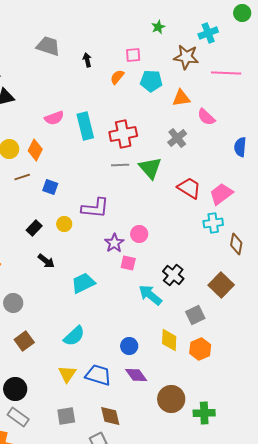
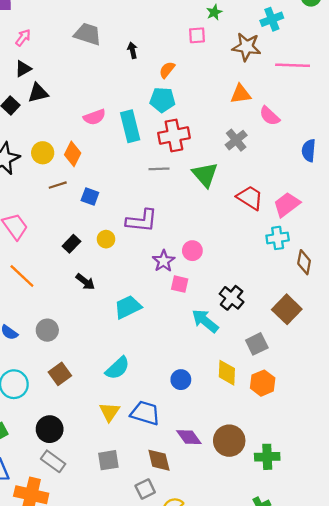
pink square: (133, 55) -> (197, 35), moved
cyan pentagon: (151, 81) -> (162, 100), moved
gray line: (120, 165) -> (159, 169), moved
purple diamond: (136, 375) -> (189, 437), moved

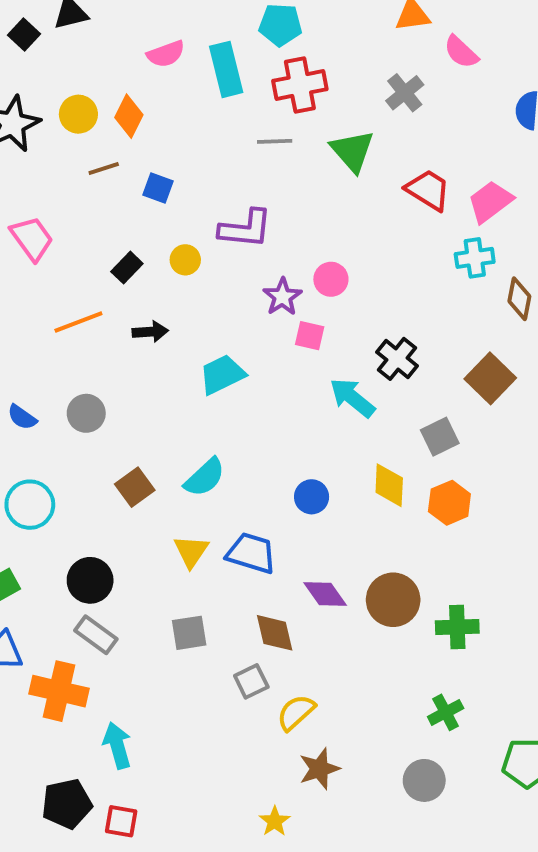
orange line: (22, 276) -> (78, 322), moved, turned -64
black arrow: (85, 282) -> (150, 332), turned -42
brown square: (60, 374) -> (135, 487), moved

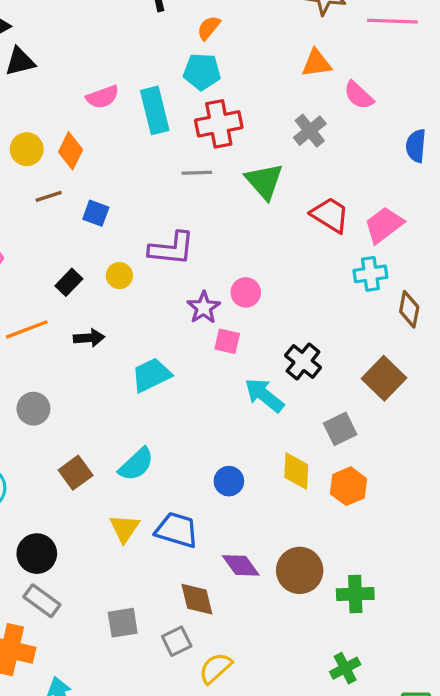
gray square: (189, 633) -> (123, 623), moved

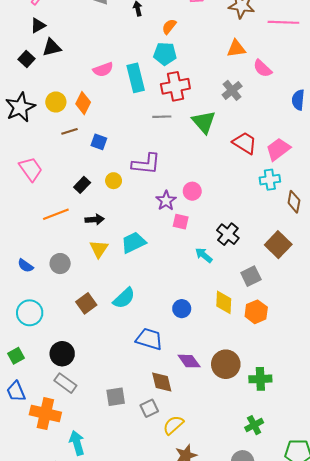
cyan arrow: (264, 395) -> (204, 255), size x0.7
yellow triangle: (124, 528) -> (99, 249), moved

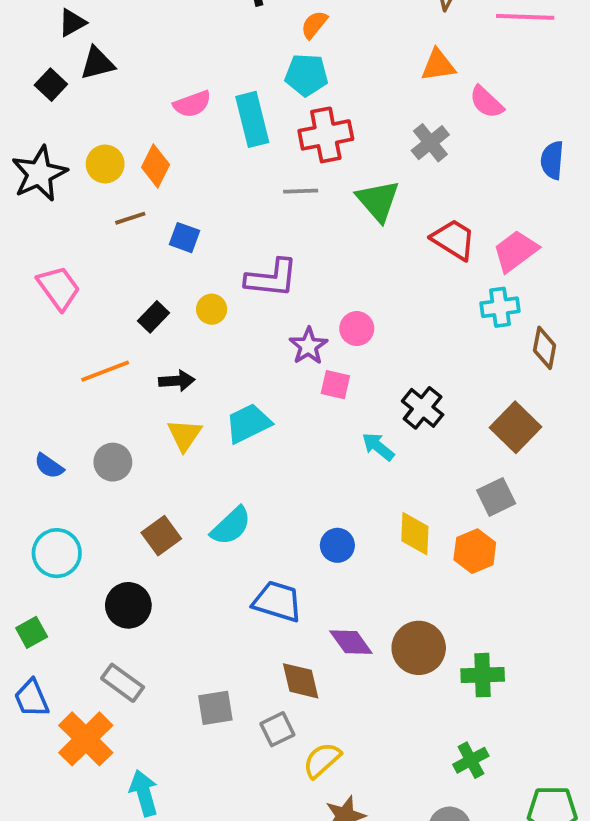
gray square: (251, 276) -> (496, 497), moved
black circle: (62, 354) -> (128, 605), moved
orange cross: (45, 414) -> (86, 739), turned 32

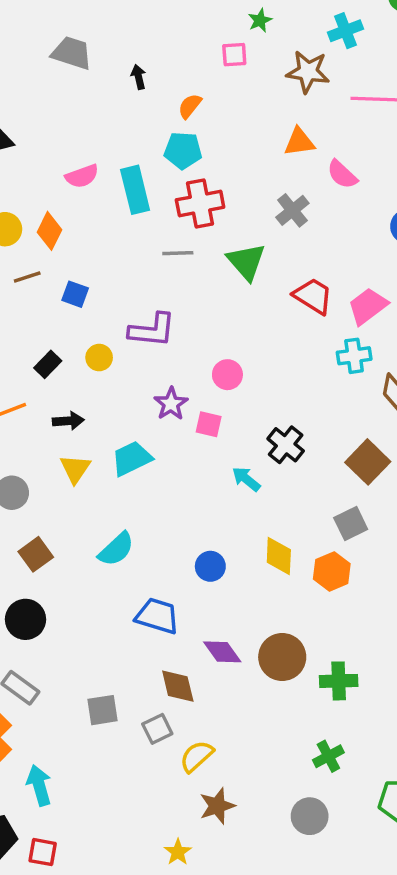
purple star: (308, 346) -> (171, 404), moved
brown square: (161, 536) -> (36, 554), moved

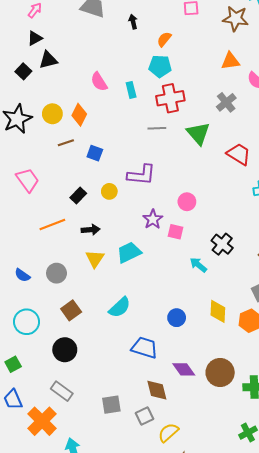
pink semicircle: (82, 176) -> (99, 82), turned 78
cyan rectangle: (135, 190) -> (131, 90), size x0.6

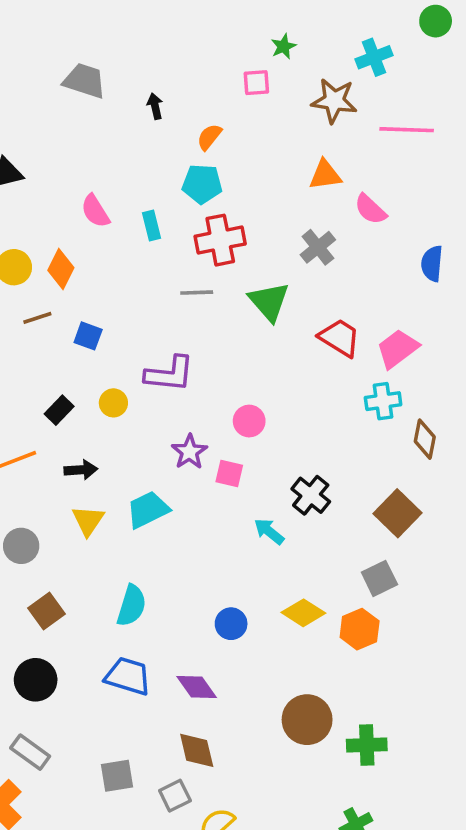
cyan semicircle: (120, 307) -> (132, 606), turned -30
yellow diamond: (218, 311) -> (303, 613), turned -60
blue trapezoid: (144, 348) -> (128, 676), moved
purple diamond: (184, 369) -> (197, 687), moved

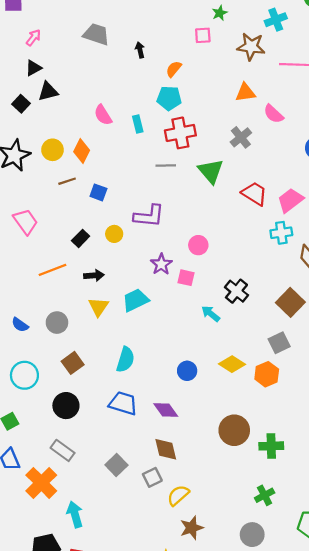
gray square: (117, 776) -> (116, 465), turned -35

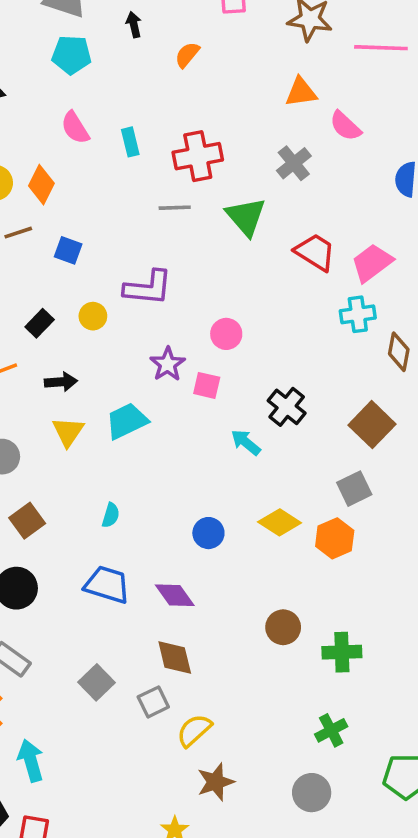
cyan pentagon: (169, 98) -> (72, 55), moved
cyan semicircle: (125, 360) -> (111, 515), size x0.6
brown circle: (234, 430) -> (283, 627), size x0.7

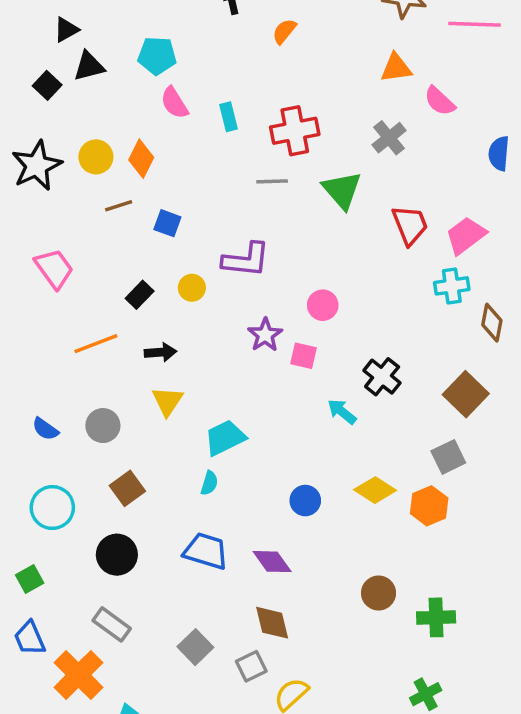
cyan pentagon: (72, 55) -> (157, 56), moved
red trapezoid: (315, 252) -> (410, 225), turned 36
cyan trapezoid: (127, 421) -> (225, 438), moved

